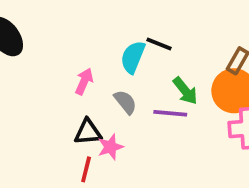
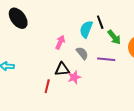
black line: (159, 44) -> (100, 22), turned 48
green arrow: (185, 91) -> (114, 37), moved
red line: (86, 169) -> (47, 86), moved

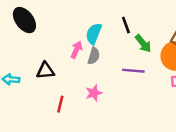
cyan semicircle: (86, 29) -> (94, 34), moved
gray semicircle: (82, 53) -> (94, 56), moved, turned 56
black triangle: (62, 69) -> (46, 71), moved

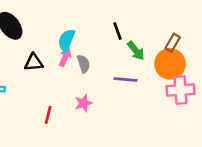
cyan semicircle: (94, 34) -> (66, 40), moved
gray semicircle: (94, 56) -> (83, 64), turned -35
black triangle: (46, 71) -> (34, 62), moved

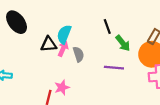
black triangle: (34, 62) -> (49, 44), moved
pink star: (83, 103) -> (62, 87), moved

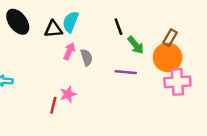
cyan semicircle: (64, 34) -> (71, 22), moved
black triangle: (49, 44) -> (53, 29), moved

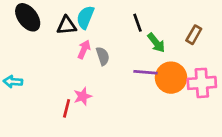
orange circle: (168, 57) -> (171, 78), moved

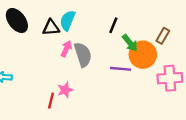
black line: (138, 23) -> (113, 25), turned 42
gray semicircle: (103, 56) -> (83, 55), size x1.5
orange circle: (171, 78) -> (143, 55), moved

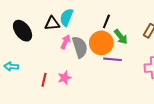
black ellipse: (17, 20) -> (23, 31), moved
orange circle: (143, 55) -> (101, 43), moved
red line: (51, 101) -> (44, 80), moved

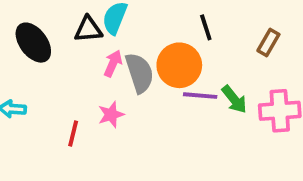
black line: (106, 21) -> (206, 27), moved, turned -40
green arrow: (121, 37) -> (234, 99), moved
pink star: (64, 78) -> (111, 115), moved

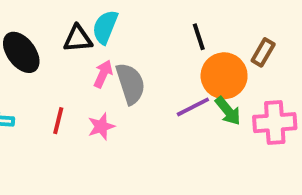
orange circle: (179, 65) -> (224, 76), moved
purple line: (200, 96) -> (193, 107), turned -32
red line: (73, 134) -> (58, 121), moved

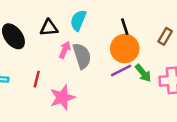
cyan semicircle: (105, 27) -> (78, 20), moved
orange circle: (224, 76) -> (125, 49), moved
pink star: (101, 126) -> (62, 97), moved, size x1.5

